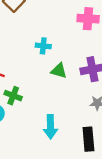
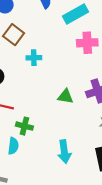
cyan cross: (43, 46) -> (34, 58), moved

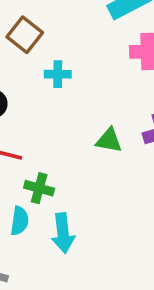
cyan arrow: (64, 152) -> (63, 233), moved

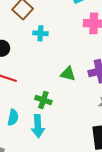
green cross: (39, 188) -> (43, 100), moved

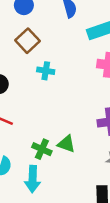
green triangle: (68, 74) -> (66, 144), moved

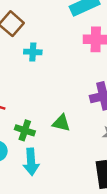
green cross: (42, 149) -> (25, 130), moved

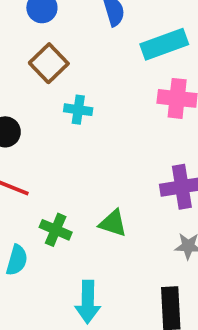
cyan arrow: (31, 162) -> (88, 302), moved

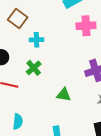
green cross: (56, 230) -> (34, 68), moved, turned 35

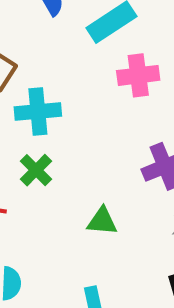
cyan cross: (36, 40) -> (38, 112), size x1.5

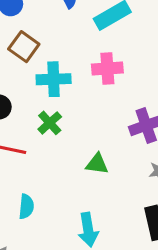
pink cross: (138, 75) -> (107, 68), moved

